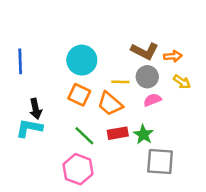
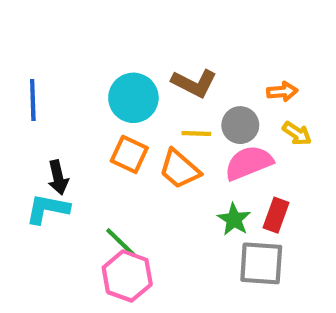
brown L-shape: (145, 51) -> (194, 83), moved
pink semicircle: (152, 100) -> (249, 163), size x1.6
red rectangle: (118, 133) -> (276, 215), moved, turned -60
green line: (84, 136) -> (121, 242), moved

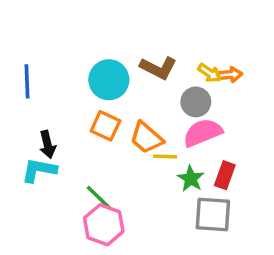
yellow line: (196, 133) -> (165, 156), moved
yellow arrow: (297, 133) -> (209, 73), moved

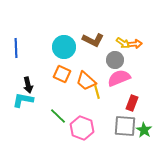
yellow line: (165, 156) -> (97, 92), turned 72
green star: (191, 179) -> (144, 130), moved
pink hexagon: (104, 225) -> (82, 128), moved

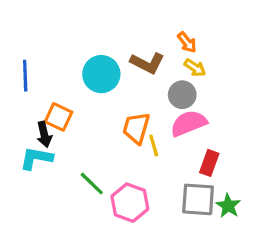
orange arrow: (135, 44) -> (187, 42), moved, turned 56
orange square: (62, 74) -> (59, 117), moved
orange trapezoid: (86, 81) -> (136, 128), turned 65

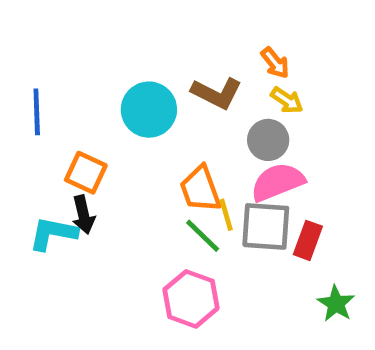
orange trapezoid: (136, 128) -> (200, 189), turned -36
black arrow: (44, 134) -> (83, 215), moved
green line: (92, 184) -> (203, 236), moved
gray square: (198, 199) -> (266, 226), moved

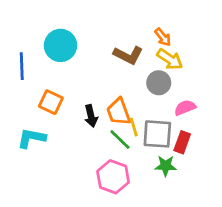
yellow arrow: (287, 100) -> (170, 59), size x1.4
cyan circle: (149, 110) -> (61, 45), moved
pink semicircle: (278, 182) -> (185, 108), moved, size x0.7
black arrow: (83, 215) -> (91, 116), moved
green star: (336, 304) -> (166, 166), moved, turned -30

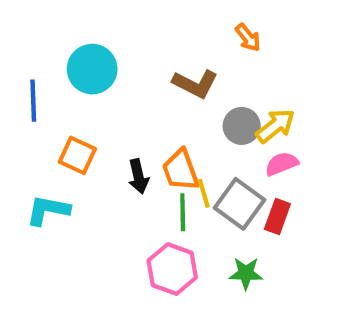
orange arrow: (163, 37) -> (248, 37), moved
yellow arrow: (170, 59) -> (275, 126), moved, turned -72
gray square: (157, 134) -> (240, 204), turned 32
green line: (120, 139) -> (183, 212), turned 45
green star: (166, 166) -> (246, 273), moved

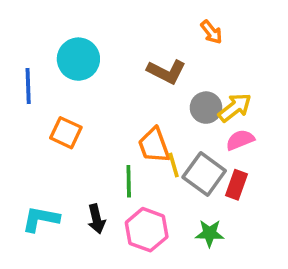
black arrow: (138, 176) -> (96, 219), moved
cyan L-shape: (48, 210) -> (41, 219), moved
green line: (183, 212) -> (129, 181), moved

